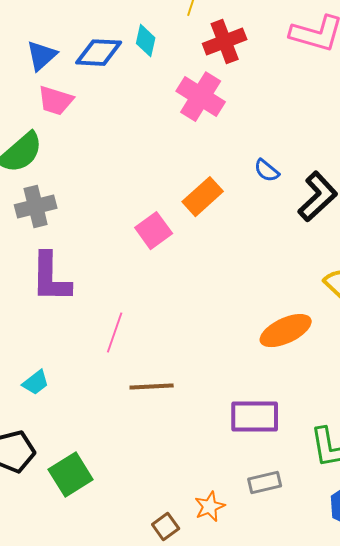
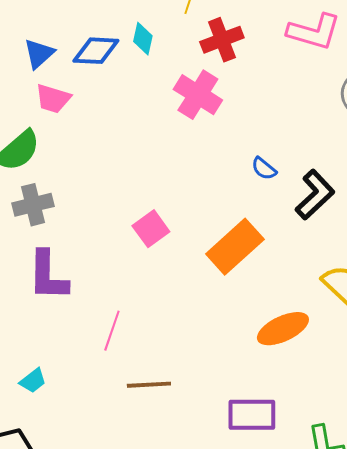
orange rectangle: (203, 197) -> (235, 247), moved, size x1.4

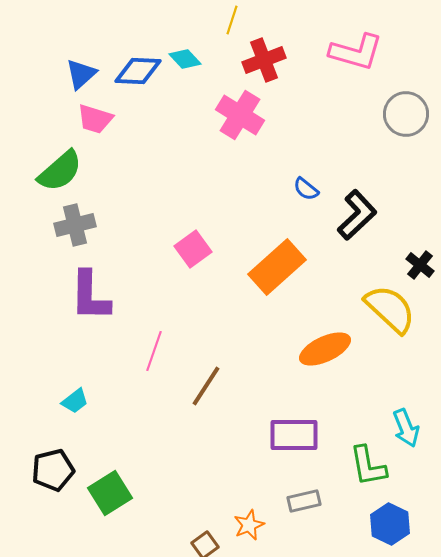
cyan diamond: (143, 39) -> (185, 59), turned -56
brown line: (149, 385) -> (206, 386), moved, turned -54

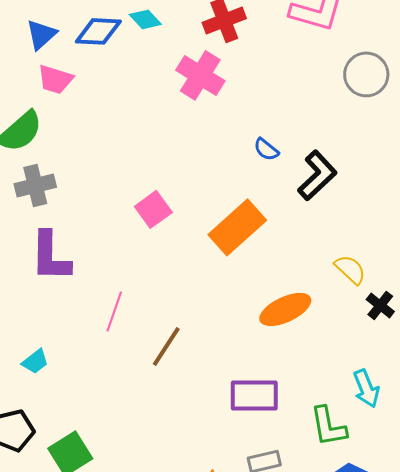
black cross: (420, 265) -> (380, 305), moved
yellow semicircle: (390, 309) -> (350, 269), size x0.6

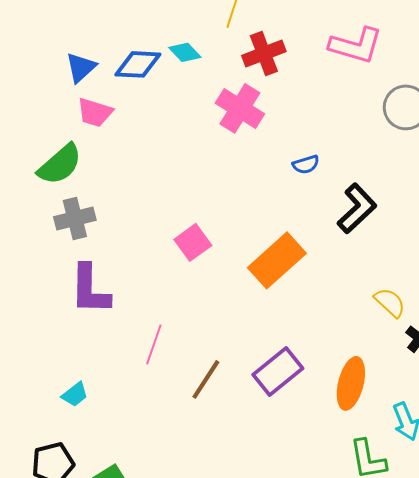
blue semicircle: (266, 149) -> (306, 164), moved, turned -56
orange ellipse: (285, 309) -> (351, 383), moved, turned -51
purple rectangle: (254, 395) -> (278, 371), moved, turned -39

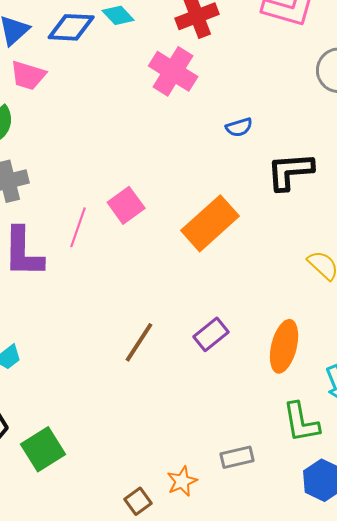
black L-shape: (357, 208) -> (290, 171), turned -141
pink line: (154, 344) -> (78, 227), moved
purple rectangle: (278, 371) -> (211, 334), size x0.7

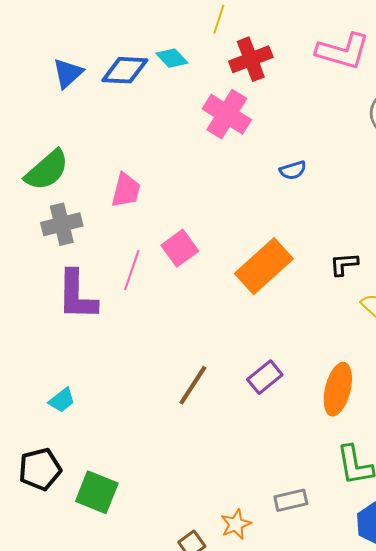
pink trapezoid: (28, 75) -> (126, 190), moved, turned -93
black L-shape: (290, 171) -> (344, 264), moved, size x0.6
green square: (43, 449) -> (97, 492), turned -36

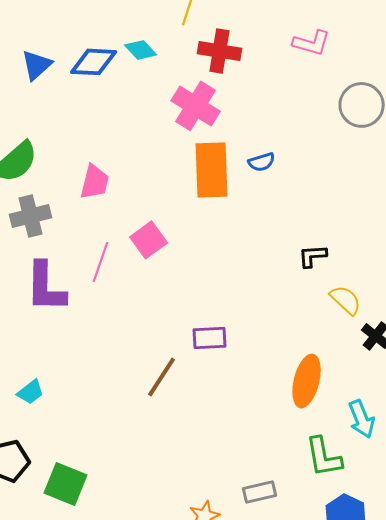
pink L-shape: (343, 51) -> (312, 43), size x0.7
red cross: (251, 59) -> (220, 51), turned 30
orange rectangle: (264, 266) -> (212, 170), moved, turned -50
purple rectangle: (265, 377) -> (210, 338), moved, turned 36

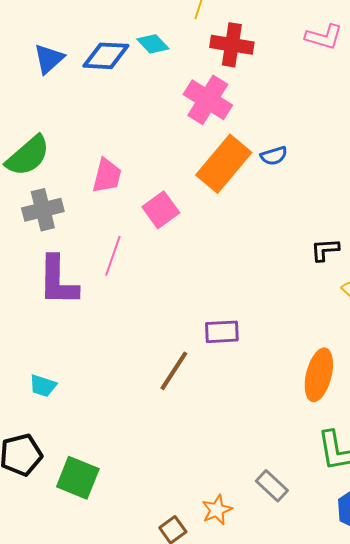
orange rectangle: (212, 170) -> (224, 164), turned 42
pink square: (149, 240) -> (161, 210), moved
cyan trapezoid: (31, 392) -> (43, 386), turned 56
gray rectangle: (260, 492) -> (272, 486), turned 56

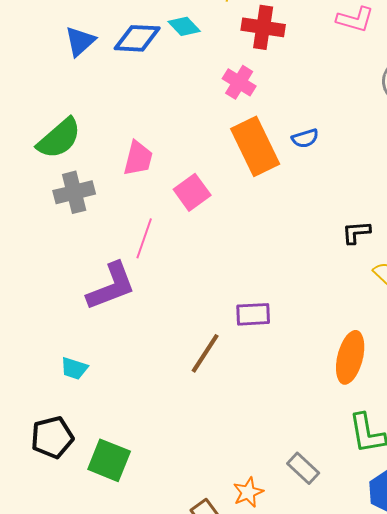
pink cross: (208, 100) -> (239, 82), size x0.7
orange rectangle: (224, 164) -> (255, 146), turned -66
purple L-shape: (58, 281) -> (111, 286), moved, turned -112

